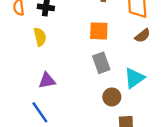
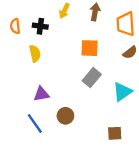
gray rectangle: (101, 63) -> (92, 78), turned 60
brown circle: (112, 97) -> (65, 116), moved

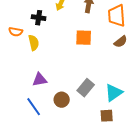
orange semicircle: (15, 26) -> (16, 32), moved, turned -72
gray rectangle: (92, 78) -> (86, 88), moved
cyan triangle: (122, 92) -> (114, 93), moved

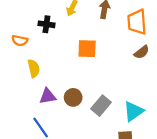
orange square: (84, 38) -> (87, 49), moved
yellow semicircle: (34, 43) -> (34, 68), moved
brown circle: (62, 100) -> (73, 97), moved

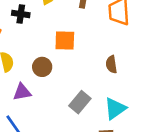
brown semicircle: (142, 52) -> (111, 64), moved, turned 119
brown circle: (73, 97) -> (42, 67), moved

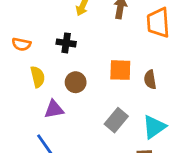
black cross: (21, 14) -> (66, 43), moved
orange square: (65, 40) -> (120, 70), moved

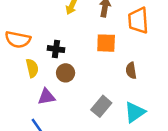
black cross: (66, 43) -> (56, 49), moved
orange semicircle: (21, 44) -> (18, 40), size x1.5
orange square: (120, 70) -> (106, 43), moved

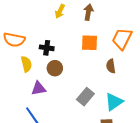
orange trapezoid: (138, 20) -> (122, 39), moved, turned 30

